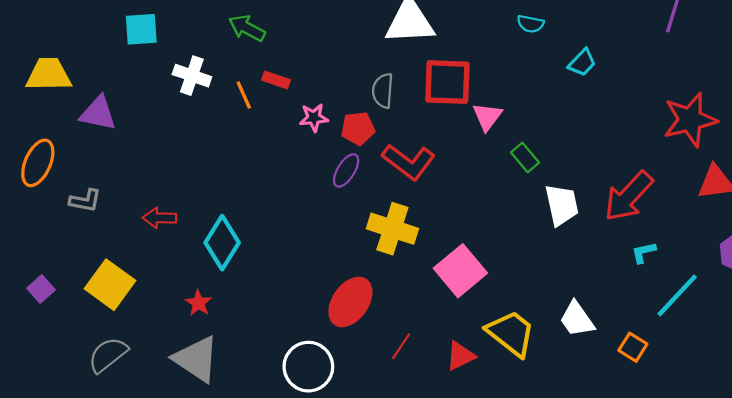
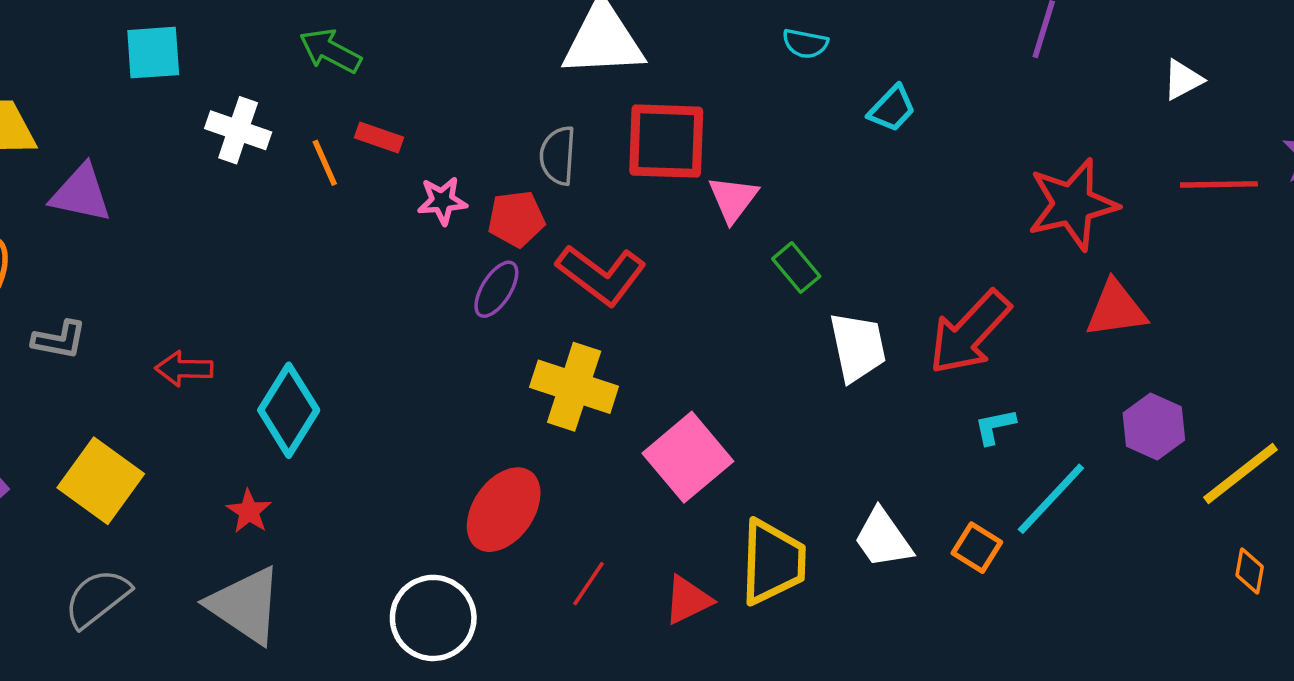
yellow trapezoid: (511, 333) -> (773, 562), turned 54
orange square: (633, 347) -> (977, 548), moved

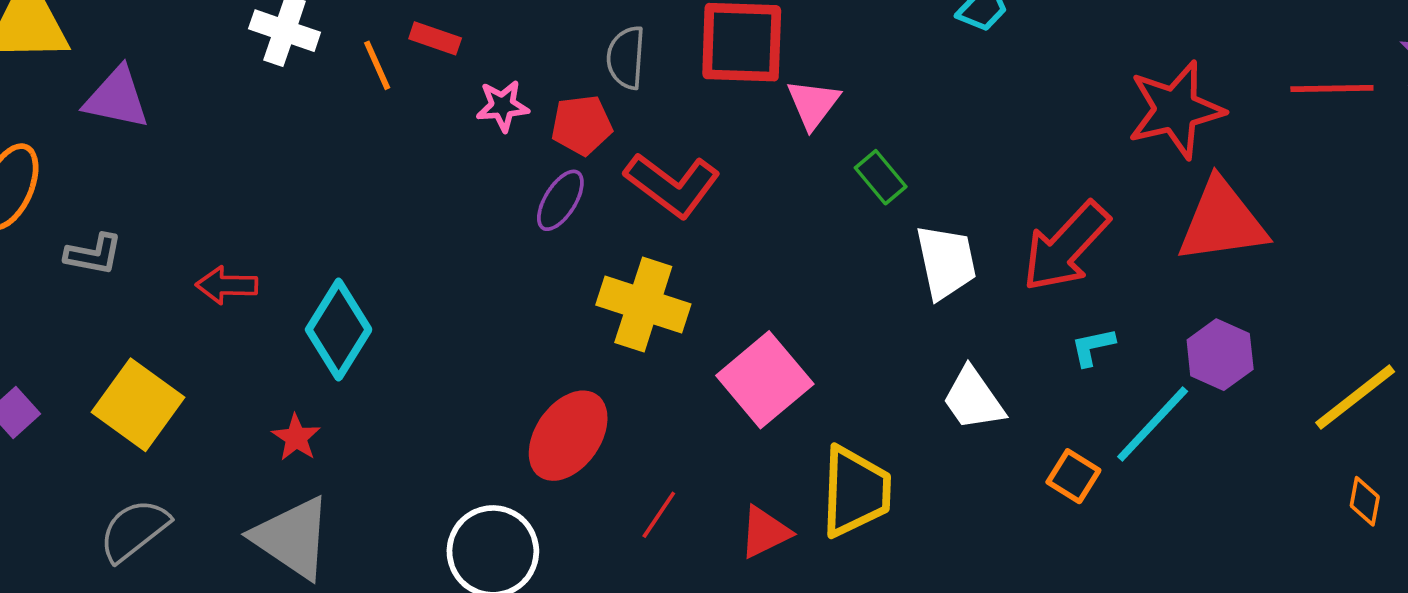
red triangle: (1116, 309) -> (1222, 222), size x1.4
purple hexagon: (1154, 426) -> (1220, 355), moved
white trapezoid: (883, 538) -> (973, 399), moved

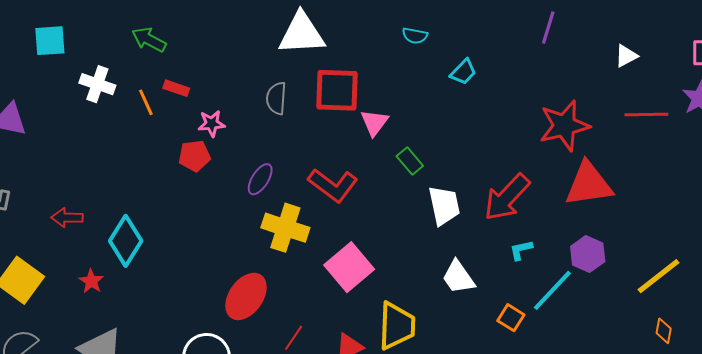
red pentagon: (582, 125) -> (194, 156), moved
red L-shape: (672, 185) -> (333, 185), moved
purple ellipse: (560, 200) -> (260, 179), moved
red star: (296, 438) -> (91, 281), moved

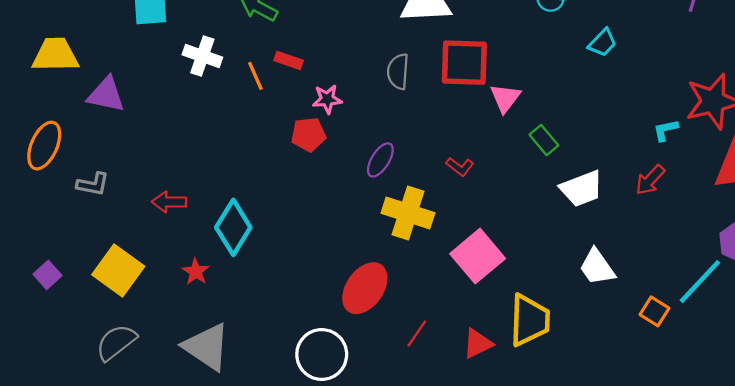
red L-shape: (333, 185) -> (460, 167), size x0.5
red arrow: (507, 197) -> (650, 180), size x0.6
white trapezoid: (444, 205) -> (582, 189), turned 81
cyan L-shape: (521, 250) -> (666, 130), moved

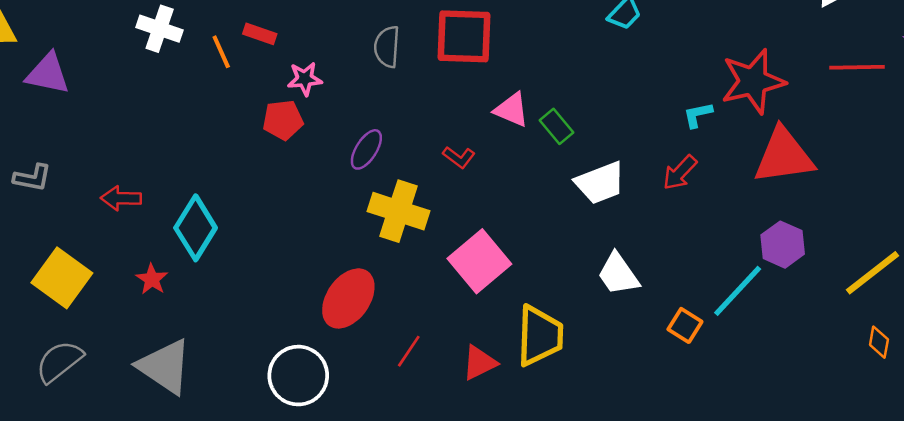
pink triangle: (505, 98) -> (512, 110), moved, turned -44

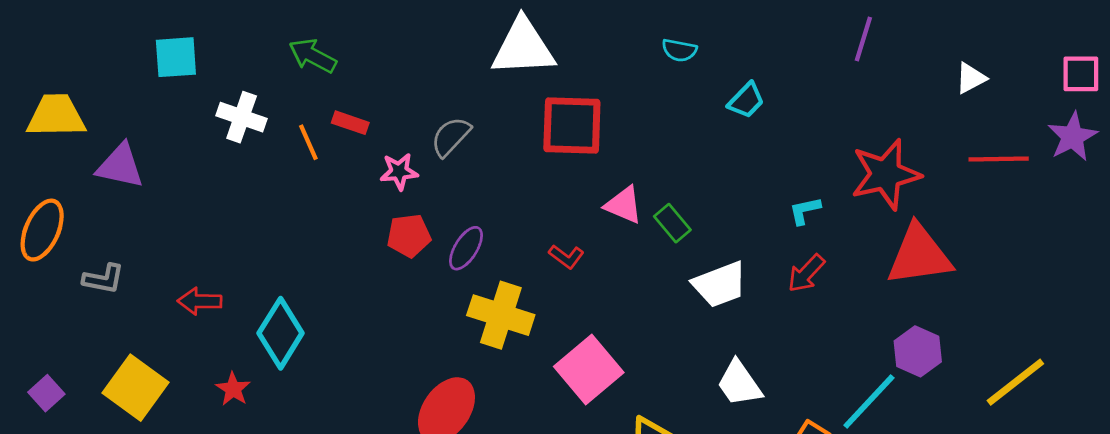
gray semicircle: (387, 47) -> (451, 137), moved, turned 39
cyan L-shape: (698, 115) -> (805, 211), moved
red pentagon: (283, 120) -> (409, 236), moved

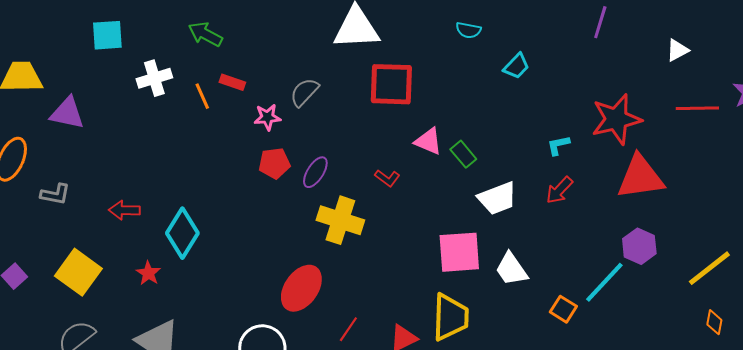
white cross: (242, 117) -> (154, 78), turned -36
pink square: (589, 369) -> (459, 252), moved, turned 36

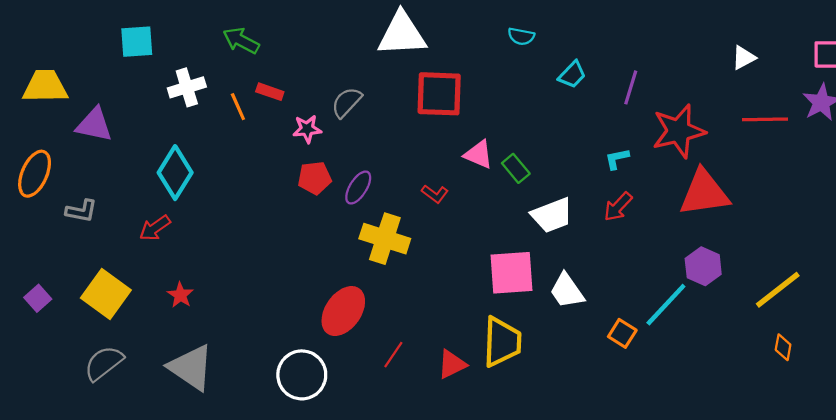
purple line: (600, 22) -> (631, 87), moved
red arrow: (124, 210) -> (155, 228), turned -36
cyan diamond: (182, 233) -> (175, 173), moved

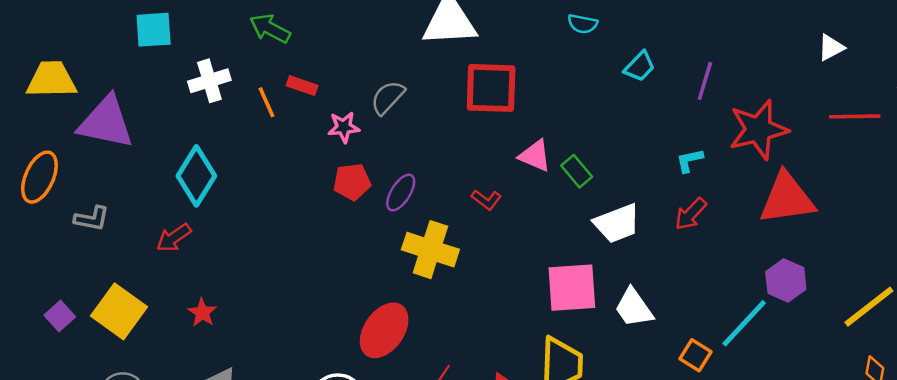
purple triangle: (94, 125) -> (106, 122), size x1.4
purple square: (38, 298) -> (60, 316), moved

